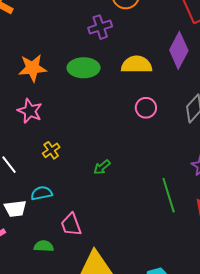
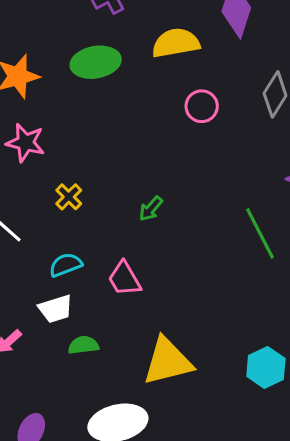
white trapezoid: (15, 209) -> (56, 309), moved
pink trapezoid: (71, 225) -> (124, 279), moved

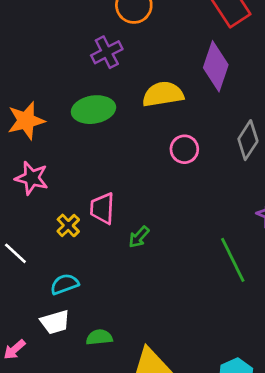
pink trapezoid: (124, 279) -> (102, 208), moved, turned 32
green semicircle: (83, 345) -> (99, 337), moved

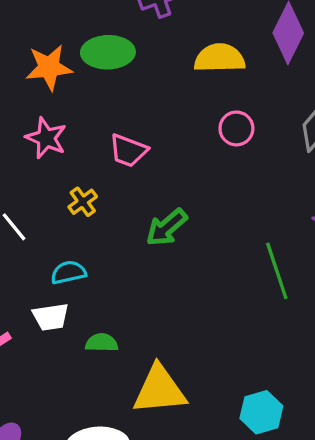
green ellipse: (93, 110) -> (108, 52), moved
pink trapezoid: (102, 208) -> (128, 151), moved, turned -80
green arrow: (139, 237) -> (167, 227), size x1.5

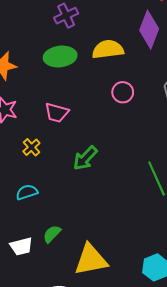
green ellipse: (108, 52) -> (60, 56), moved
white trapezoid: (51, 317) -> (21, 246), moved
green semicircle: (102, 343) -> (52, 234), turned -42

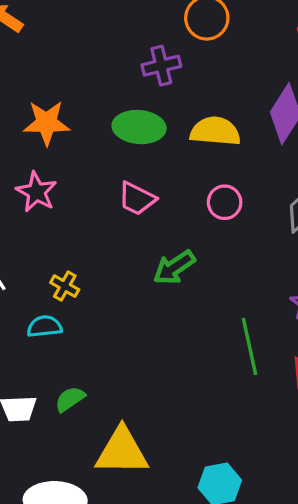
pink trapezoid: (57, 113) -> (137, 199), moved
yellow cross: (31, 147) -> (65, 286), moved, turned -30
green arrow: (85, 158) -> (174, 267), moved

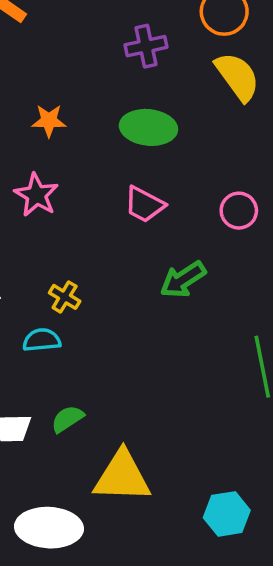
purple cross: (161, 66) -> (146, 46), moved
orange star: (46, 123) -> (49, 121), size x0.7
yellow semicircle: (215, 131) -> (237, 77), moved, turned 48

